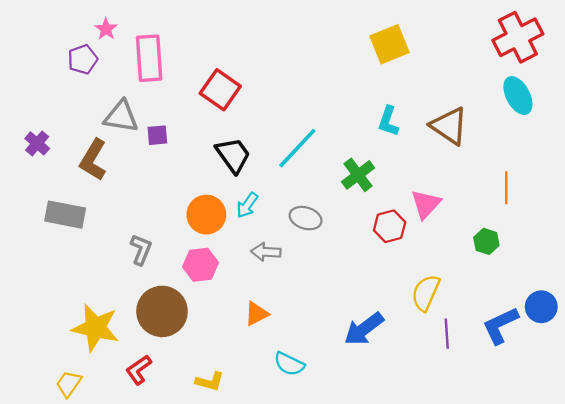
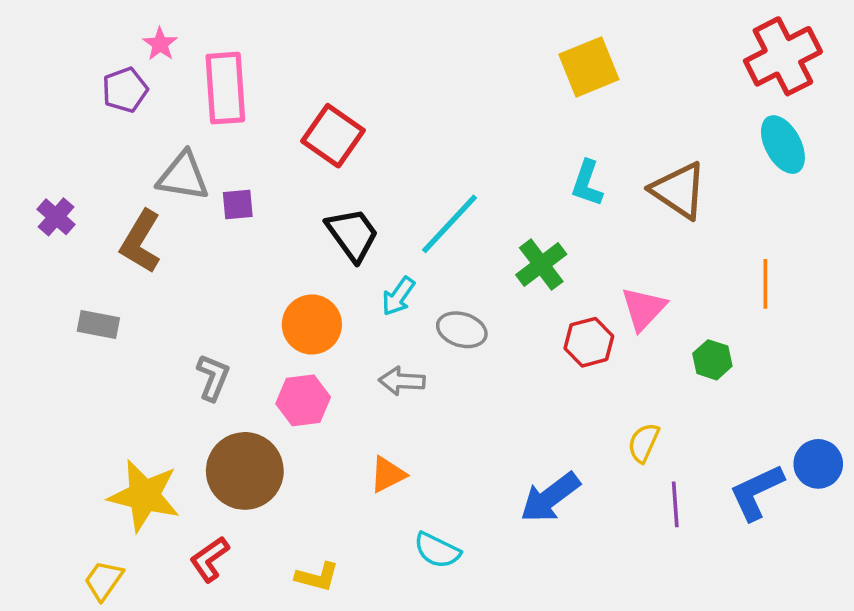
cyan arrow: (247, 205) -> (398, 296), moved
gray rectangle: (65, 215) -> (98, 325), size x0.7
green hexagon: (486, 241) -> (712, 360), moved
yellow semicircle: (426, 293) -> (644, 443), size x0.7

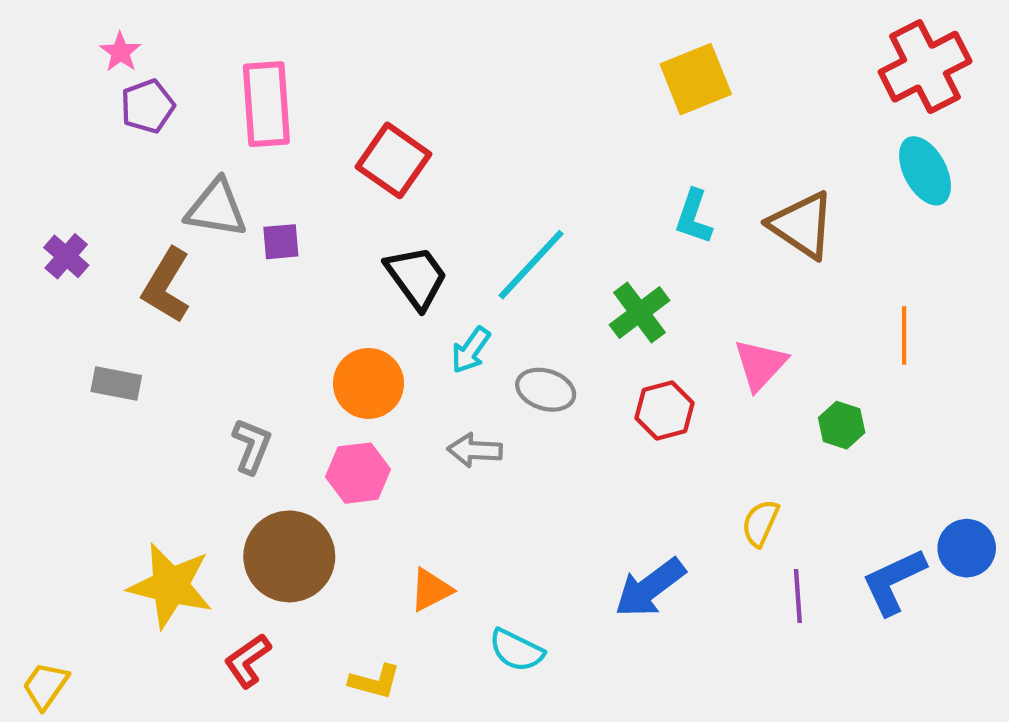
pink star: (160, 44) -> (120, 52), moved
red hexagon: (589, 342) -> (664, 411), moved
orange triangle: (388, 474) -> (431, 590), moved
yellow trapezoid: (104, 580) -> (45, 686), moved

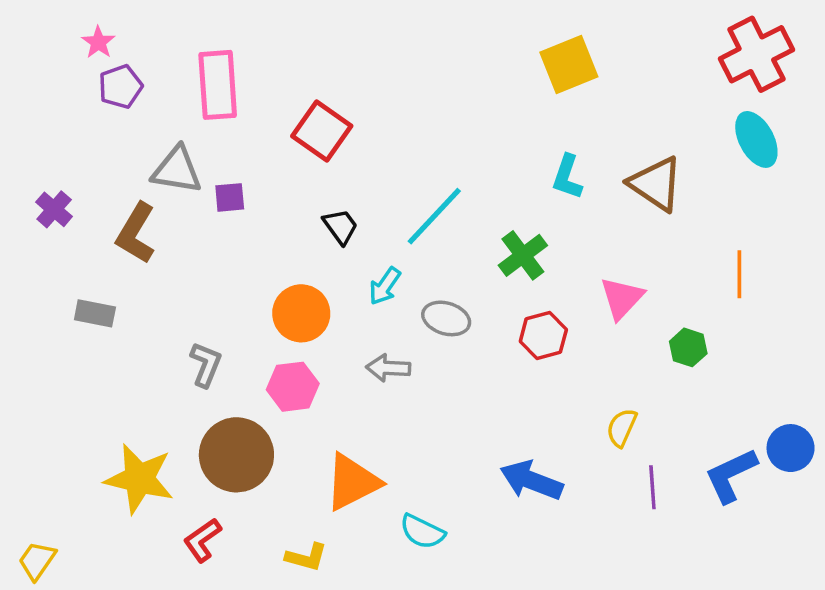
black trapezoid: (416, 277) -> (340, 226), size x0.7
blue arrow: (650, 588) -> (531, 480), turned 58
orange triangle: (431, 590) -> (352, 482), size x1.6

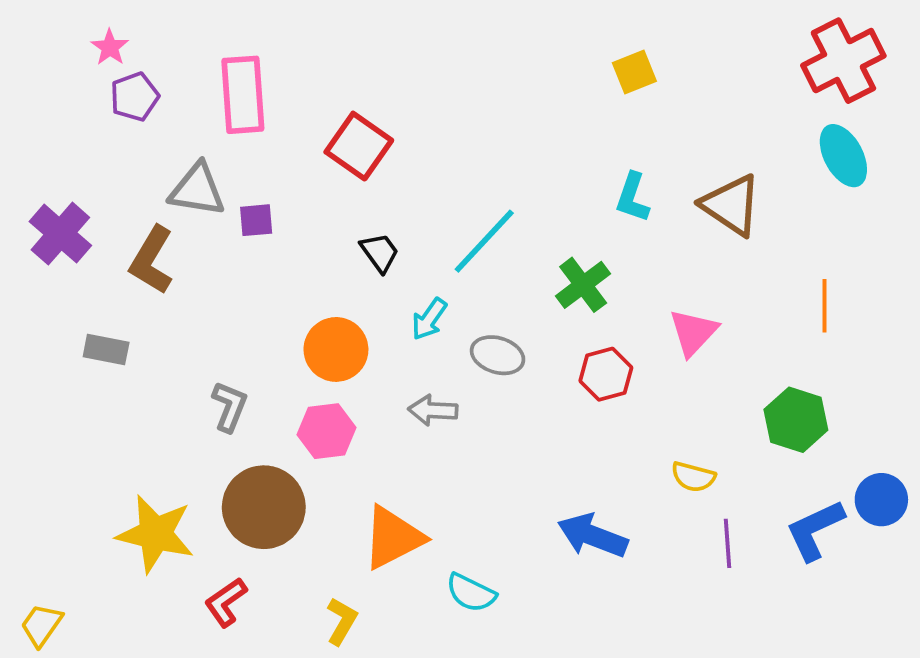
yellow square: (569, 64) -> (634, 72), size x0.7
purple cross: (54, 209) -> (60, 234), size x1.5
green hexagon: (688, 347) -> (796, 420), moved, size x1.5
yellow semicircle: (622, 428) -> (693, 477), turned -99
yellow L-shape: (306, 557) -> (342, 621), turned -75

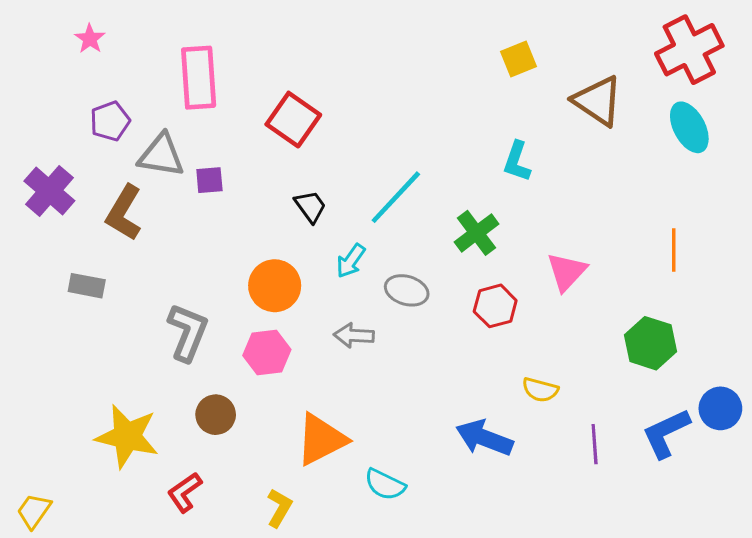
purple pentagon: (135, 97) -> (110, 121), moved
brown triangle: (731, 205) -> (598, 101), moved
gray L-shape: (230, 406) -> (188, 332), size x1.4
yellow semicircle: (693, 477) -> (540, 390), moved
brown circle: (264, 507) -> (216, 415), size x0.6

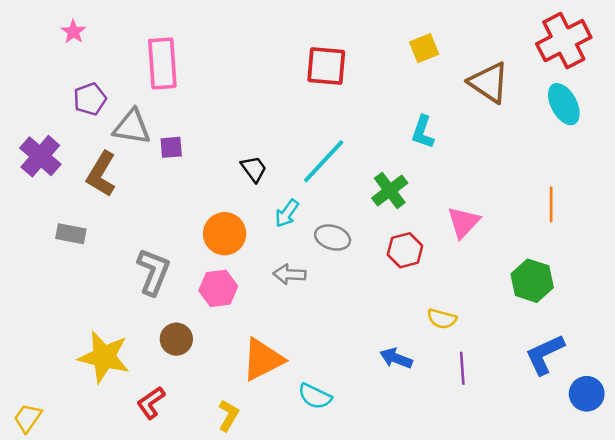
red square: (293, 120) -> (326, 66), moved, turned -30
blue circle: (720, 408) -> (587, 394), moved
blue arrow: (484, 438) -> (396, 358), size x0.7
purple line: (595, 444) -> (462, 368), moved

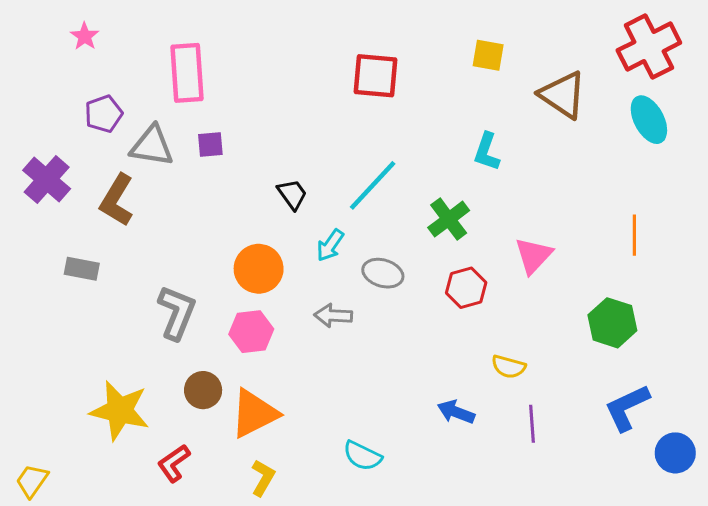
yellow square: (424, 48) -> (488, 55), turned 32
purple square: (171, 147) -> (210, 144), moved
orange triangle: (263, 359) -> (254, 413), moved

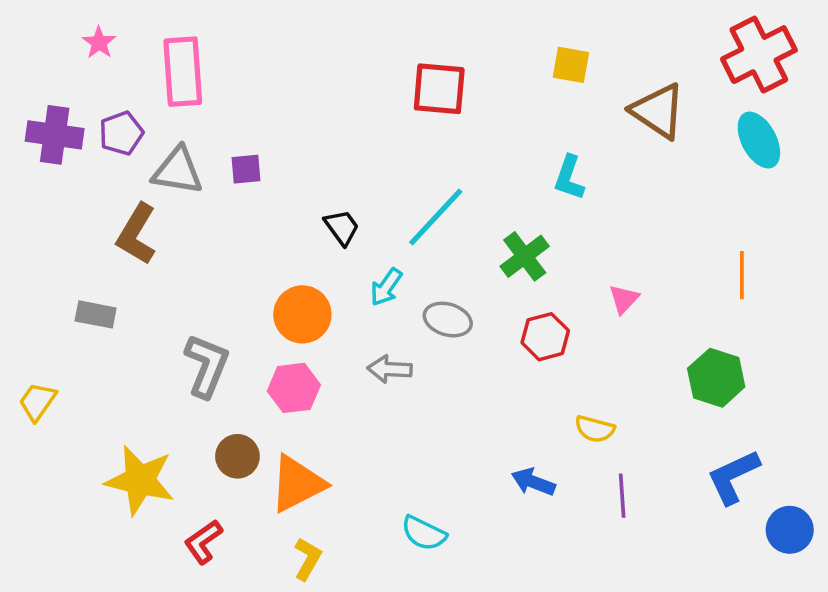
pink rectangle: (187, 73) -> (183, 72), moved
purple cross: (47, 180) -> (55, 135), moved, turned -33
pink triangle: (533, 256) -> (624, 299), size x0.7
yellow trapezoid: (32, 481) -> (37, 402), moved

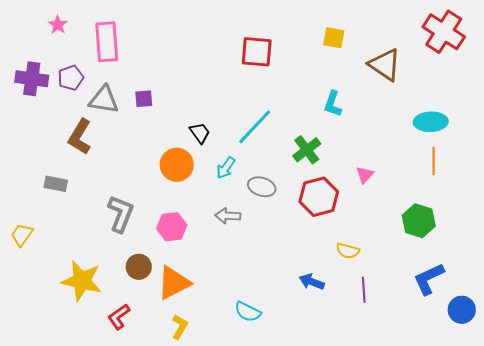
red cross: (759, 55) -> (444, 32), turned -30
cyan ellipse: (759, 140) -> (431, 122), moved, turned -64
orange circle: (302, 314) -> (177, 165), moved
red hexagon: (545, 337) -> (319, 197), size x1.4

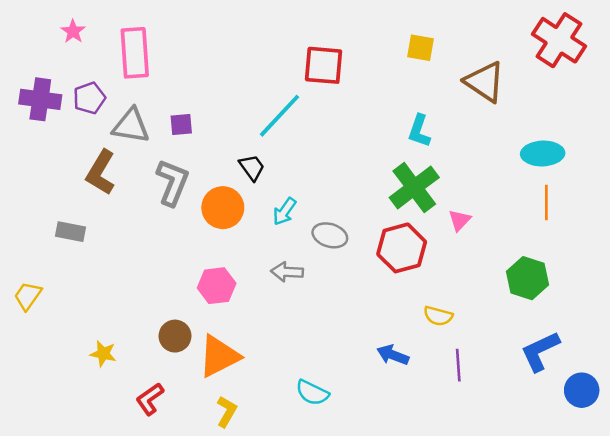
cyan line: (255, 127) -> (279, 116), moved
green cross: (307, 150) -> (414, 187), moved, size x1.4
gray L-shape: (121, 214) -> (172, 182), moved
yellow star: (82, 281) -> (103, 354), size x0.5

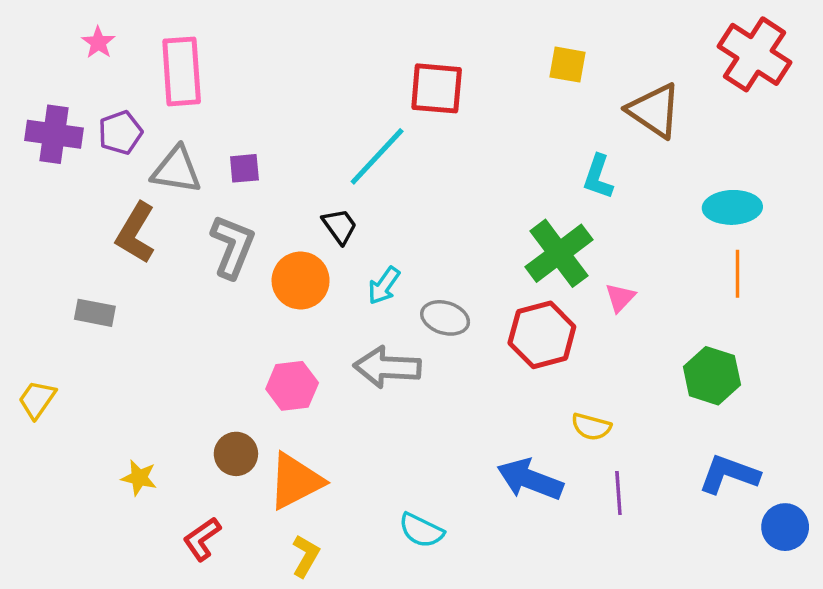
cyan L-shape: (419, 131) -> (598, 177), moved
gray arrow: (287, 272) -> (387, 367), size x1.5
blue L-shape: (540, 351) -> (729, 474), turned 45
blue arrow: (393, 355) -> (530, 479), size x1.5

